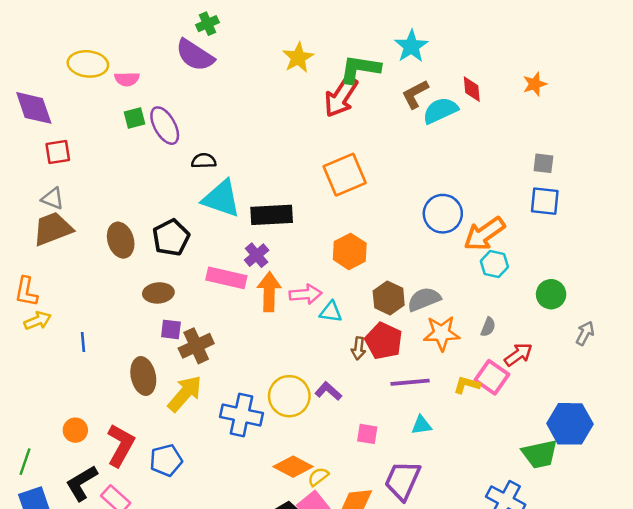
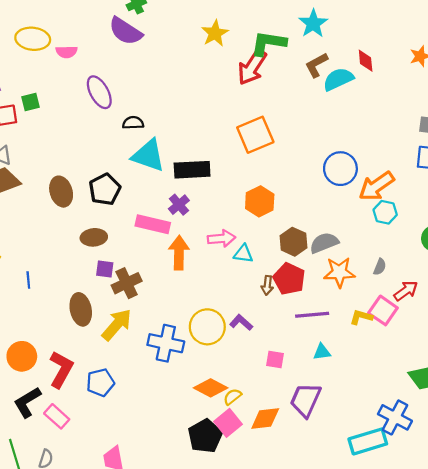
green square: (134, 118) -> (31, 102), moved
orange arrow: (269, 292) -> (179, 253), moved
orange circle: (75, 430) -> (22, 356), size x1.4

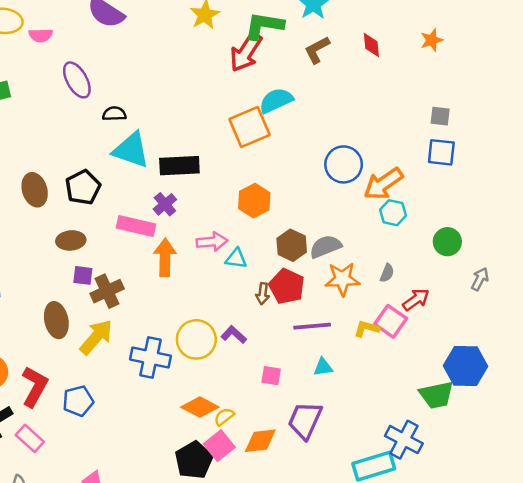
cyan semicircle: (338, 79) -> (276, 100), moved

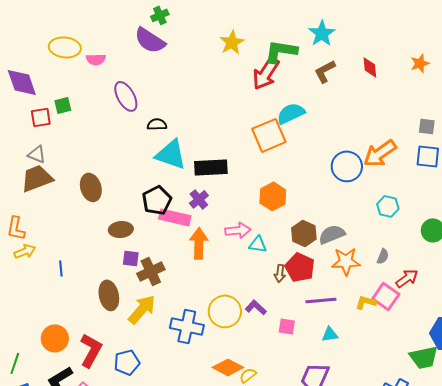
orange arrow: (383, 184) -> (380, 153), moved
black pentagon: (83, 187) -> (157, 200), moved
pink square: (271, 376) -> (287, 326), moved

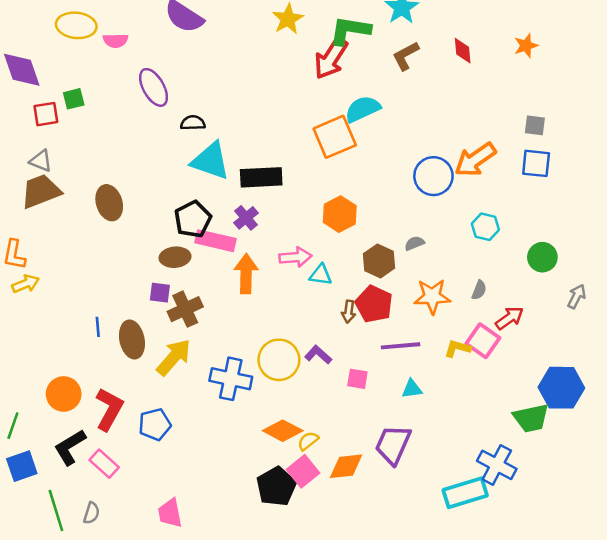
brown ellipse: (121, 229) -> (175, 257), moved
gray semicircle: (332, 234) -> (414, 243), moved, size x0.6
blue line: (61, 268) -> (98, 327), moved

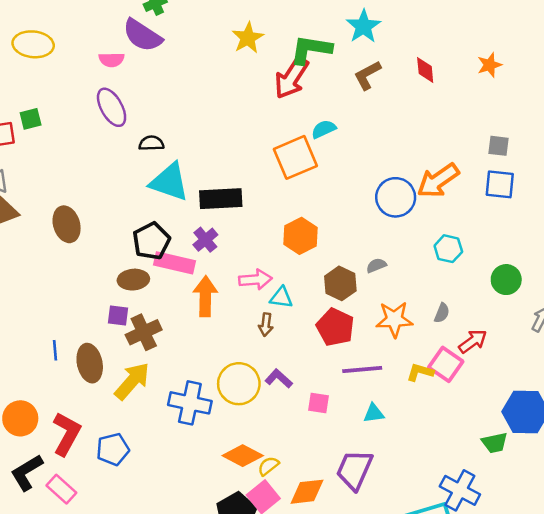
pink semicircle: (116, 41) -> (112, 60), moved
cyan semicircle: (363, 109) -> (324, 129), size x0.7
brown arrow: (349, 312) -> (266, 325), moved
green trapezoid: (531, 418) -> (495, 443), size x0.7

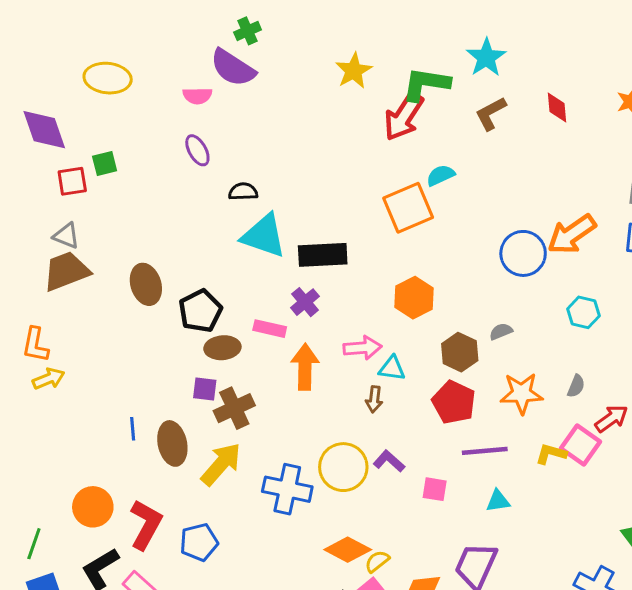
purple ellipse: (112, 107) -> (197, 150), size x0.7
black pentagon: (151, 241) -> (200, 311), moved
pink rectangle: (175, 263) -> (270, 329), size x0.7

